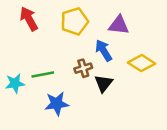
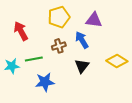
red arrow: (29, 19) -> (21, 31), moved
yellow diamond: (142, 63) -> (117, 61), moved
brown cross: (83, 68) -> (59, 46), moved

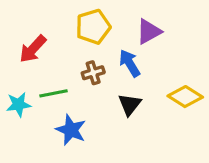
purple triangle: (94, 20) -> (149, 31), turned -36
red arrow: (21, 31) -> (33, 49), turned -108
blue star: (45, 82) -> (71, 130), turned 30

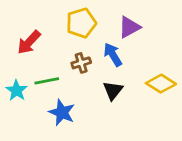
cyan star: (19, 104) -> (17, 90), turned -30

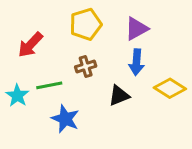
blue arrow: (113, 55) -> (136, 62), moved, turned -145
black triangle: (113, 90) -> (119, 96), turned 30

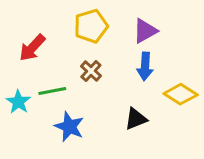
brown cross: (86, 66) -> (91, 71), turned -30
black triangle: (119, 96) -> (136, 119), moved

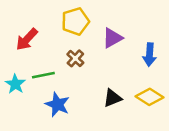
purple triangle: (145, 31) -> (112, 38), moved
blue arrow: (145, 66) -> (149, 55), moved
yellow diamond: (181, 94) -> (149, 97), moved

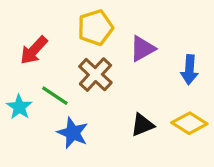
brown cross: (75, 58) -> (95, 75), size x1.5
green line: (43, 75) -> (55, 96), turned 45

